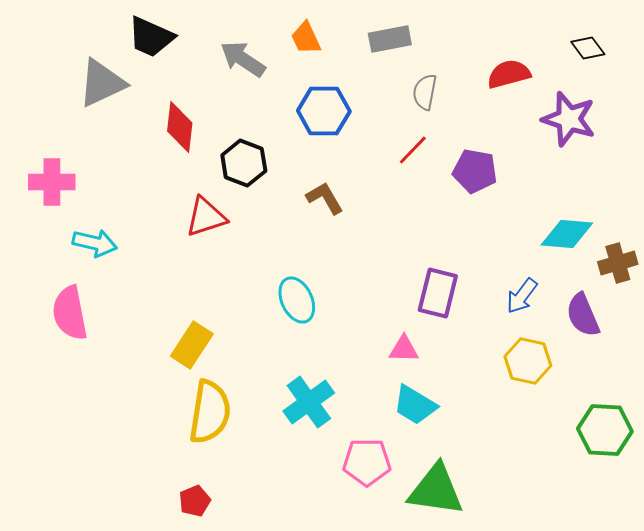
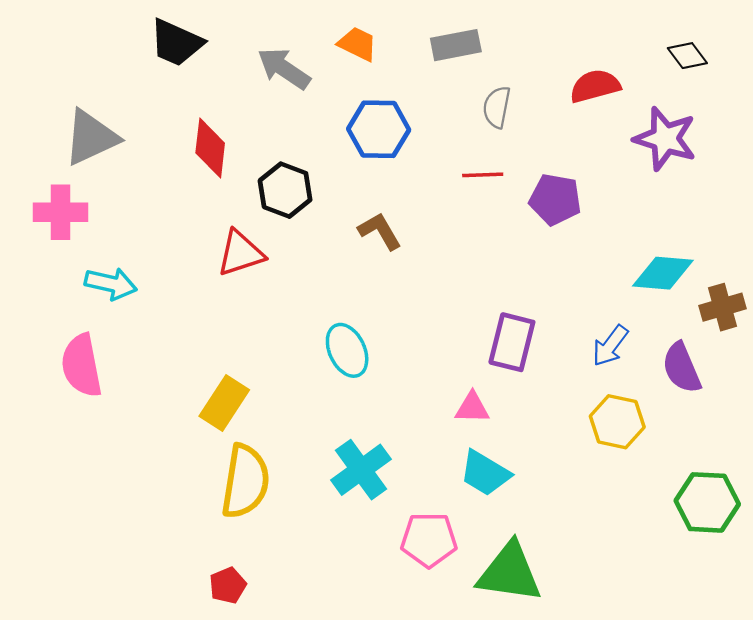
orange trapezoid: (306, 38) -> (358, 44), turned 141
gray triangle: (102, 83) -> (91, 137), moved
red line: (413, 150) -> (483, 175), turned 44

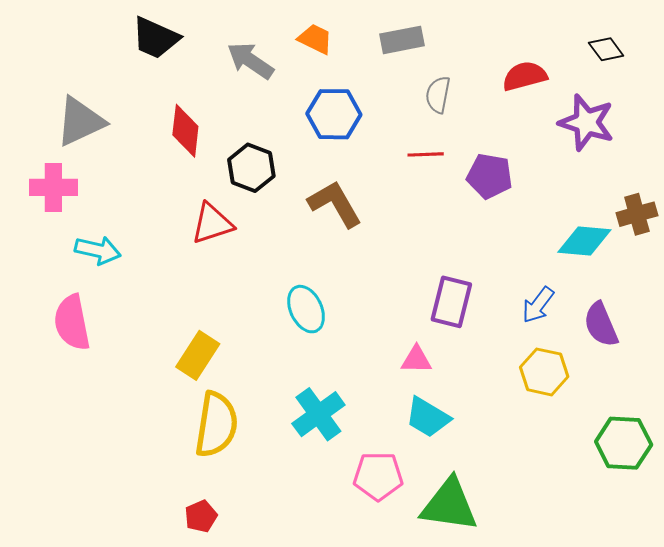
brown L-shape: (380, 231) -> (335, 204), size x1.4
brown cross: (722, 307) -> (637, 214), moved

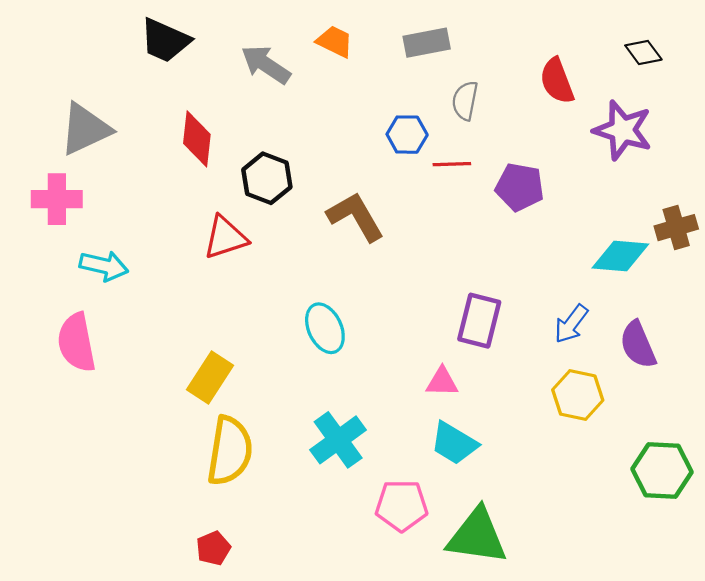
red semicircle: (525, 76) -> (557, 81), turned -96
blue hexagon: (334, 114) -> (407, 135), moved, size x0.7

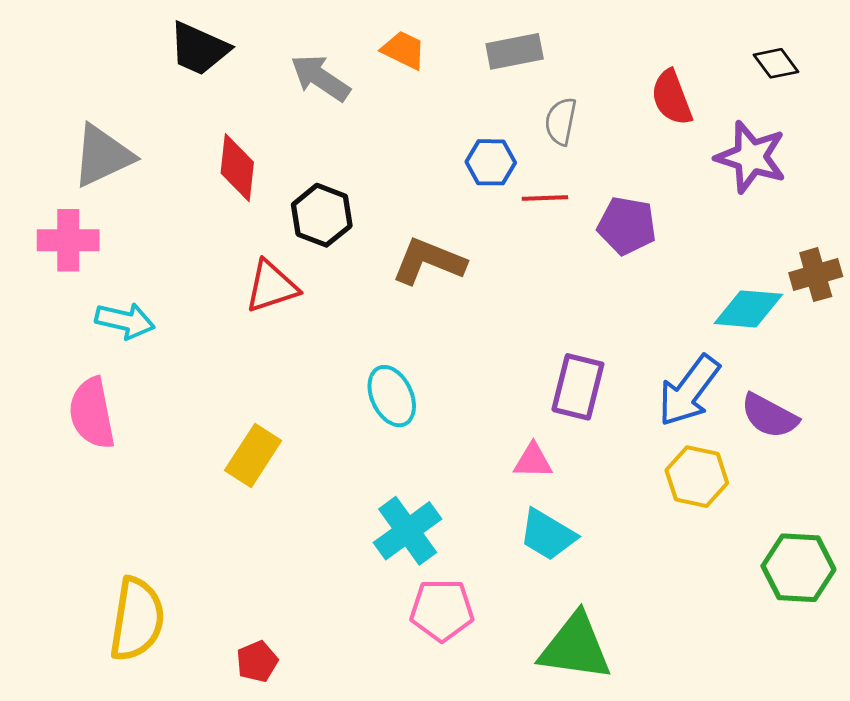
brown L-shape: (356, 217) -> (429, 261), turned -38
blue arrow: (571, 324) -> (689, 391), size x1.5
purple semicircle: (638, 345) -> (769, 416), turned -39
yellow semicircle: (230, 451) -> (137, 619), moved
pink pentagon: (402, 506) -> (442, 610), moved

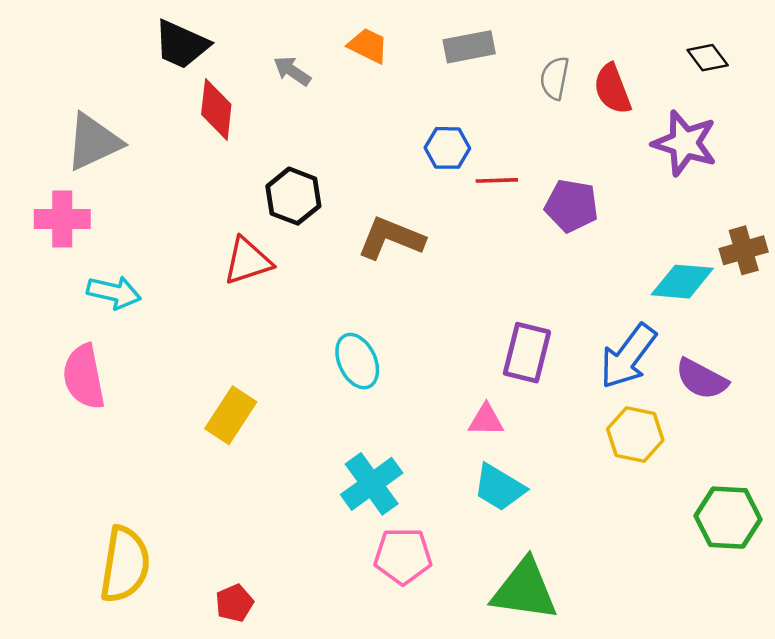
gray arrow: (320, 78) -> (292, 71), size x0.7
gray semicircle: (561, 121) -> (555, 78), moved
red diamond: (237, 168) -> (216, 109), moved

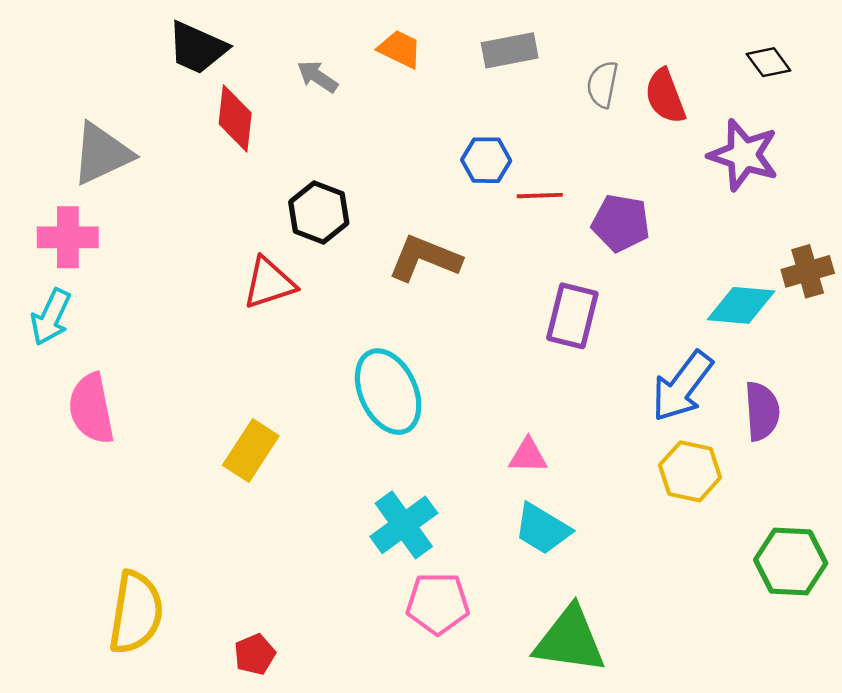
cyan arrow: (114, 292) -> (51, 317), moved, turned 102
purple rectangle: (527, 353) -> (572, 316), moved
cyan ellipse: (357, 361) -> (388, 392), size x1.4
purple semicircle: (702, 379) -> (762, 411), turned -122

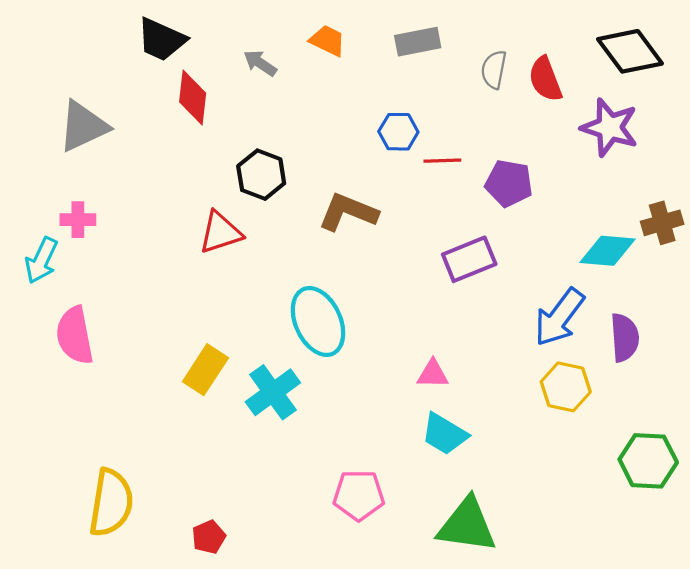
black diamond: (768, 62) -> (630, 51), size x1.8
pink cross: (68, 237) -> (78, 220), moved, size x0.7
purple rectangle: (572, 316) -> (469, 259), turned 54
cyan cross: (404, 525) -> (273, 392), moved

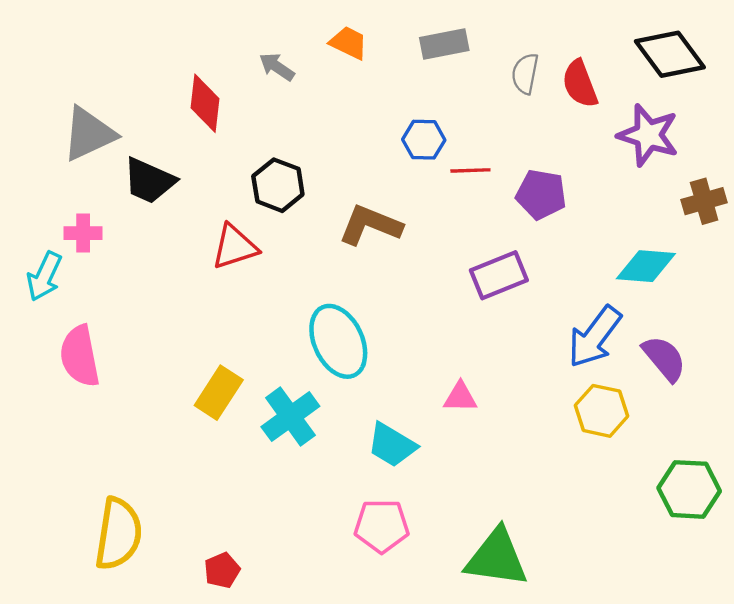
black trapezoid: (161, 40) -> (149, 181), moved
brown cross: (662, 223) -> (704, 201), moved
purple semicircle: (625, 338) -> (664, 358), turned -36
cyan trapezoid: (445, 434) -> (392, 445), moved

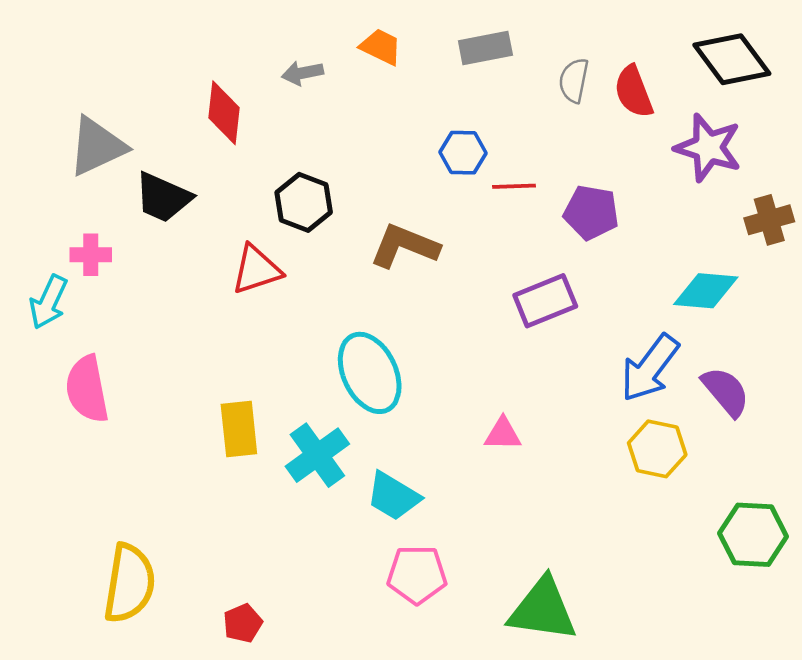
gray arrow: (277, 67) -> (302, 73), turned -45
yellow rectangle: (219, 393) -> (239, 429), turned -39
cyan trapezoid: (392, 445) -> (393, 496), moved

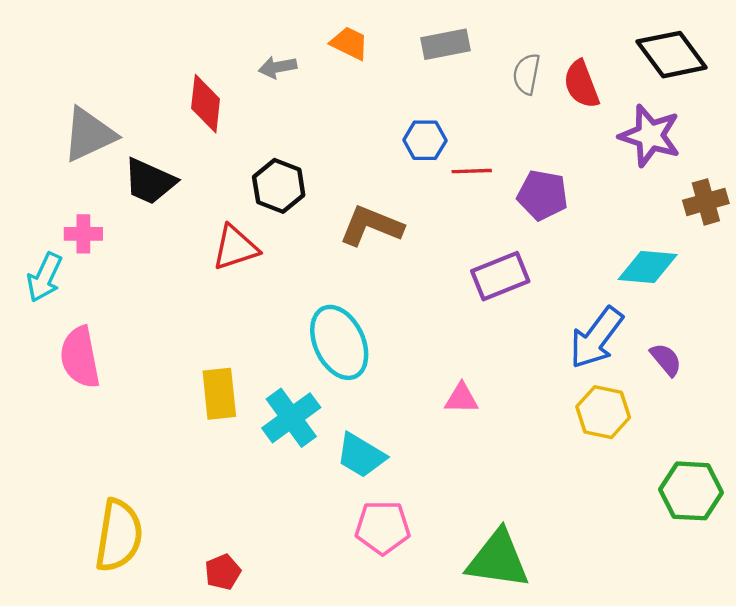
purple semicircle: (726, 392) -> (666, 360), size x0.7

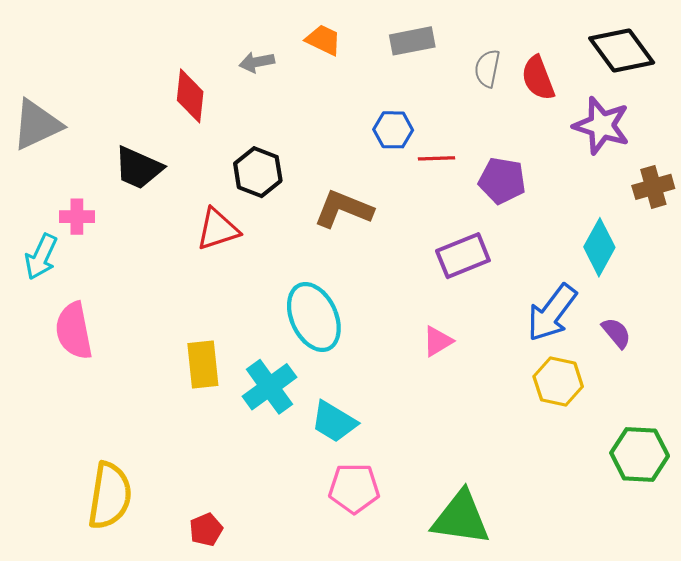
gray triangle: (89, 135) -> (37, 125), moved
cyan diamond: (648, 267) -> (599, 247), turned -66
pink triangle: (461, 398) -> (438, 341), moved, turned -32

